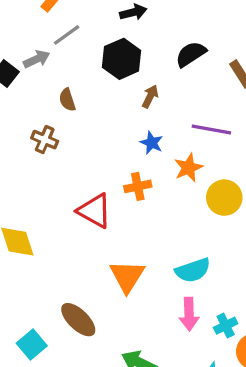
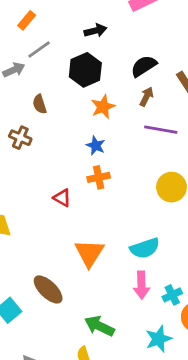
brown arrow: (150, 96) -> (146, 97), moved
blue star: (152, 143) -> (96, 146), moved
orange star: (188, 168) -> (103, 107), moved
red triangle: (95, 211) -> (62, 198), size x0.6

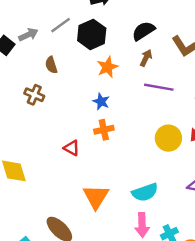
gray line: (39, 50) -> (61, 25), moved

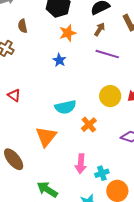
orange cross: (104, 130) -> (89, 125), moved, turned -35
red triangle: (72, 148) -> (14, 95), moved
cyan semicircle: (145, 192) -> (65, 107), moved

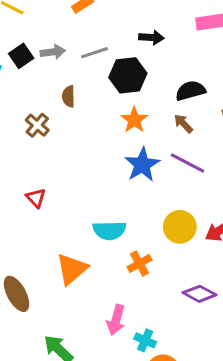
brown arrow: (100, 29) -> (183, 124), turned -88
orange star: (68, 33) -> (134, 120), turned -30
blue star: (59, 60) -> (142, 165), moved, size x1.6
cyan cross: (102, 173) -> (145, 340), turned 32

